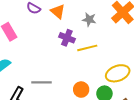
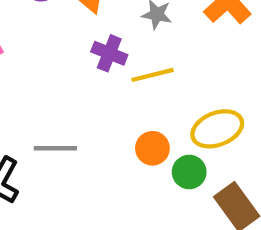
orange circle: (81, 90) -> (152, 148), moved

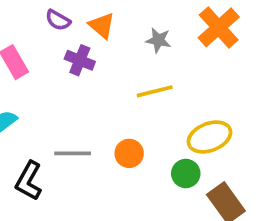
purple cross: (109, 53) -> (80, 60), moved
orange circle: (152, 148) -> (129, 153), moved

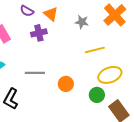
purple cross: (80, 60) -> (39, 33), turned -35
yellow line: (155, 91) -> (95, 50), moved
gray line: (73, 153) -> (35, 73), moved

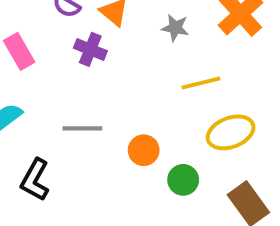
purple cross: (39, 33) -> (90, 49), turned 35
green circle: (97, 95) -> (183, 180), moved

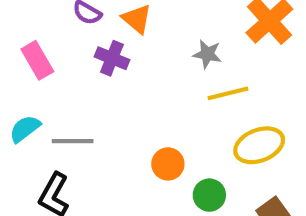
gray star: (175, 28) -> (207, 54), moved
gray line: (82, 128) -> (73, 141), moved

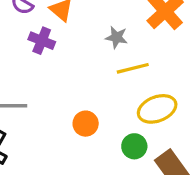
green circle: (209, 195) -> (134, 146), moved

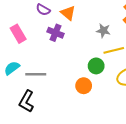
green circle: (134, 146) -> (96, 66), moved

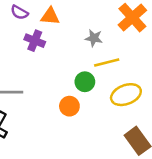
orange triangle: (68, 13) -> (50, 16), turned -35

